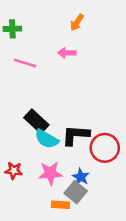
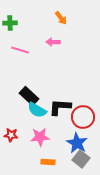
orange arrow: (77, 23) -> (61, 18), turned -72
blue star: (81, 177) -> (77, 143), moved, size x1.5
gray square: (76, 192) -> (81, 159), moved

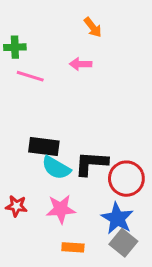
green cross: (10, 23) -> (15, 47), moved
black rectangle: (29, 96) -> (44, 146), turned -36

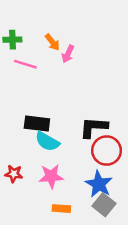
orange arrow: (93, 27) -> (52, 42), moved
pink arrow: (81, 64) -> (68, 54), turned -66
black L-shape: (91, 163) -> (94, 127), moved

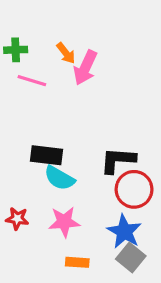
pink arrow: (68, 54) -> (85, 68), size x1.5

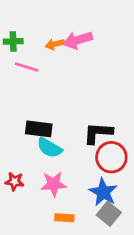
orange arrow: (66, 53) -> (55, 44), turned 114
pink arrow: (85, 68) -> (78, 40), moved, turned 48

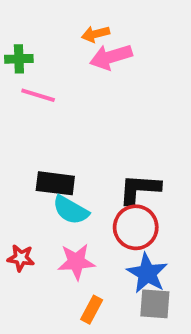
orange arrow: (55, 44) -> (96, 34), moved
red circle: (111, 157) -> (136, 227), moved
gray square: (109, 214) -> (155, 304), turned -35
orange rectangle: (64, 218) -> (92, 310), turned -66

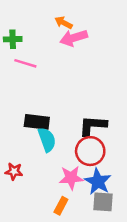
orange arrow: (96, 34) -> (64, 23), turned 42
cyan semicircle: (71, 210) -> (47, 140), turned -140
pink star: (76, 262) -> (71, 178), moved

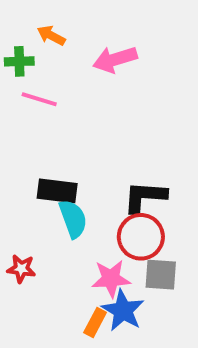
orange arrow: (64, 23) -> (51, 36), moved
blue star: (98, 182) -> (123, 311), moved
gray square: (103, 202) -> (161, 275), moved

